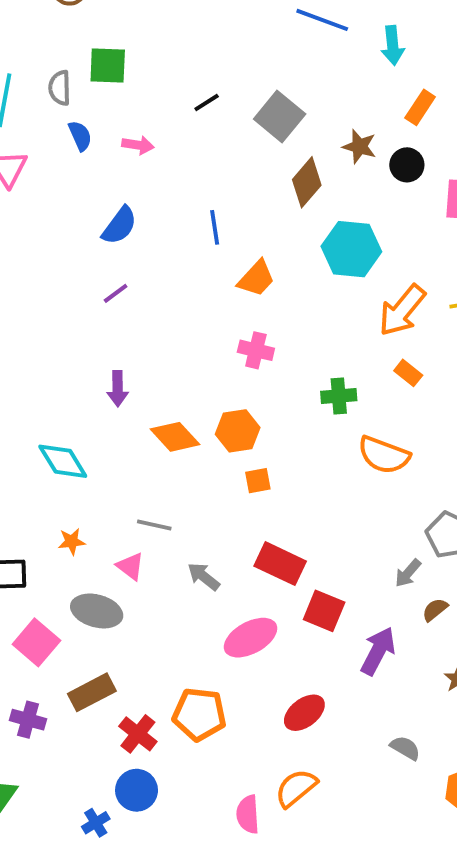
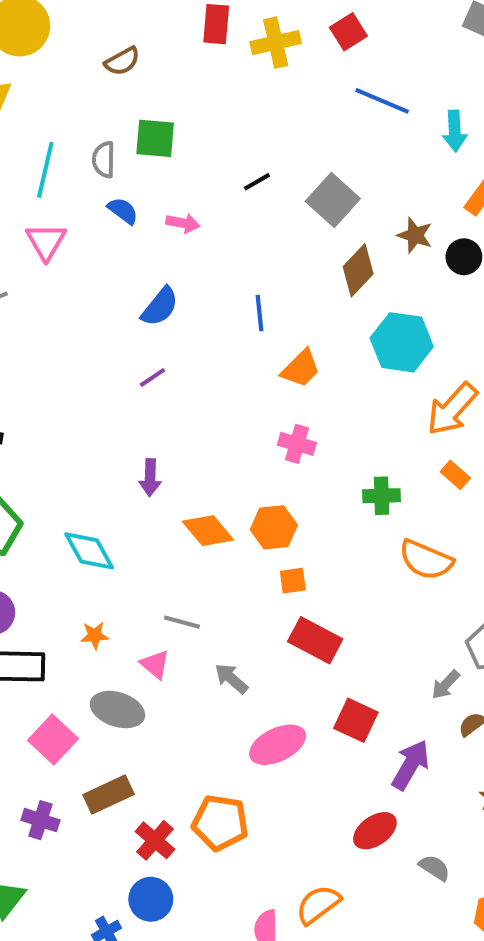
blue semicircle: (80, 136) -> (123, 211), turned -32
red rectangle: (280, 564) -> (315, 640), moved
red ellipse: (304, 713) -> (375, 831), moved

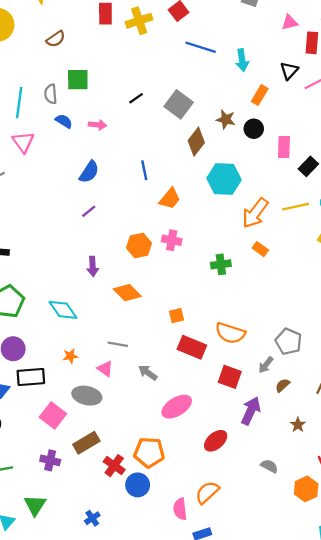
orange hexagon: (274, 527) -> (139, 246), moved
orange semicircle: (426, 560) -> (230, 333), moved
red square: (356, 720) -> (230, 377), moved
red ellipse: (375, 831) -> (216, 441), moved
blue circle: (151, 899) -> (138, 485), moved

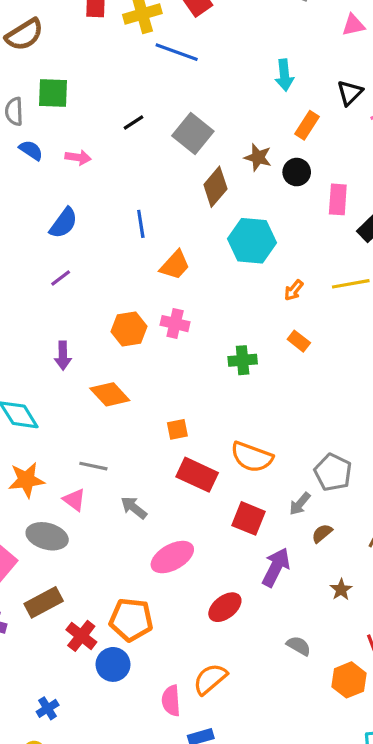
brown semicircle: (56, 39) -> (24, 35), size x1.4
blue line: (201, 47) -> (177, 52), moved
orange arrow: (255, 213) -> (294, 290), size x0.5
orange star: (70, 356) -> (26, 480), size x1.6

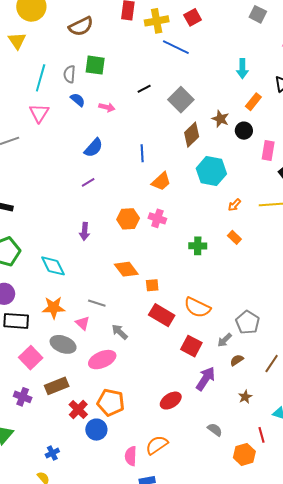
orange diamond: (110, 394) -> (126, 269), moved
pink ellipse: (172, 557) -> (102, 360), moved

